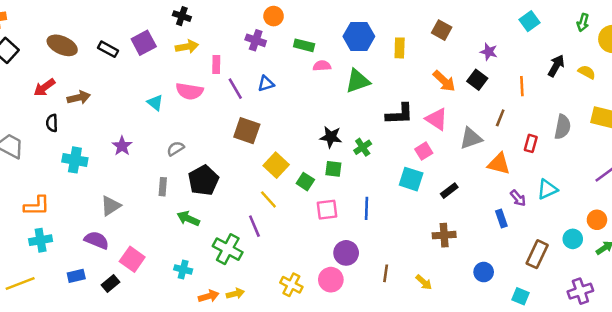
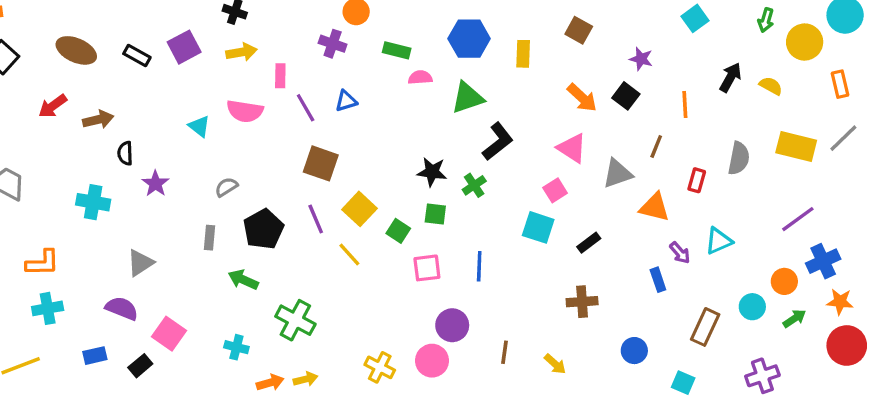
black L-shape: (400, 114) -> (498, 141), moved, turned -36
black semicircle: (52, 123) -> (125, 153), moved
purple line: (254, 226) -> (316, 219), moved

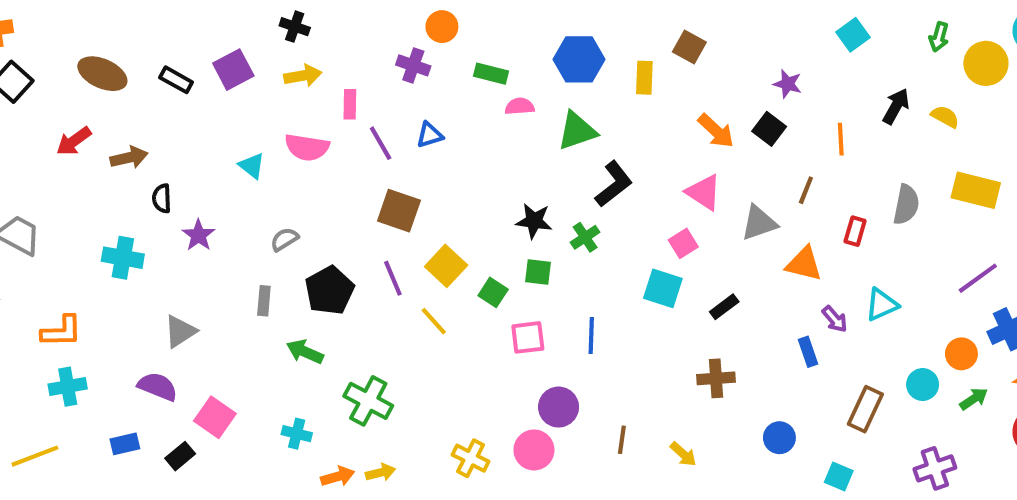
brown square: (579, 30) -> (689, 47), moved

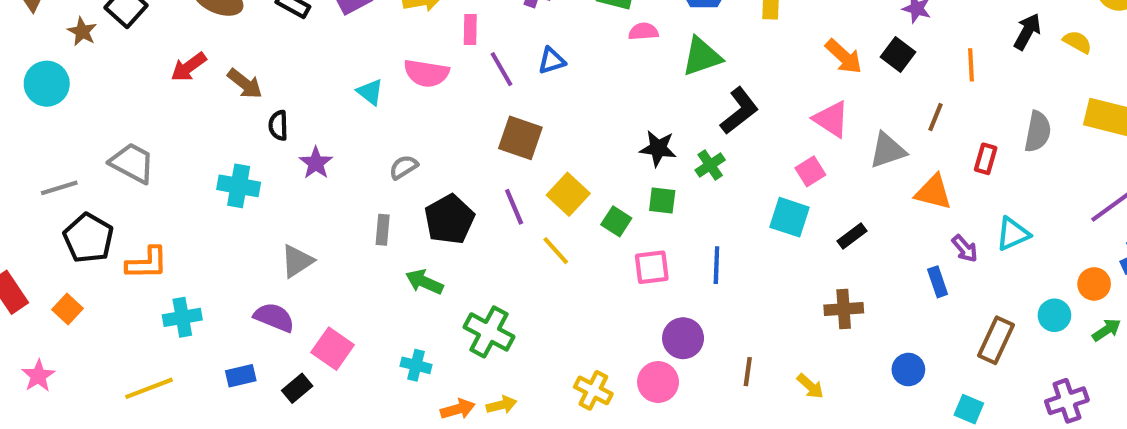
brown arrow: (129, 157) -> (245, 84), turned 51
orange L-shape: (61, 331) -> (147, 263), moved

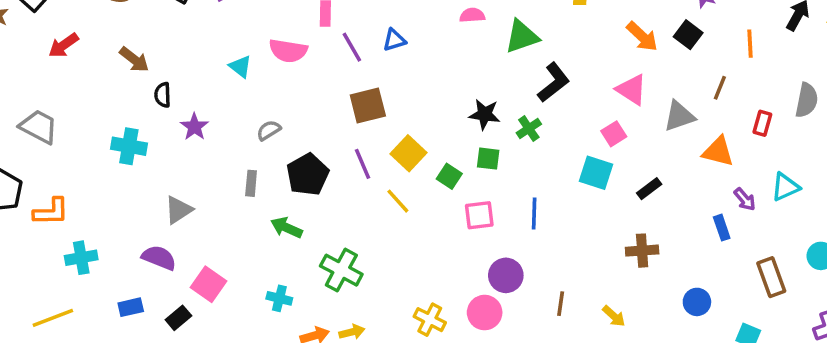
red arrow: (189, 67) -> (63, 45), moved
brown square: (520, 138) -> (368, 106), turned -33
brown rectangle: (996, 340) -> (771, 277), turned -45

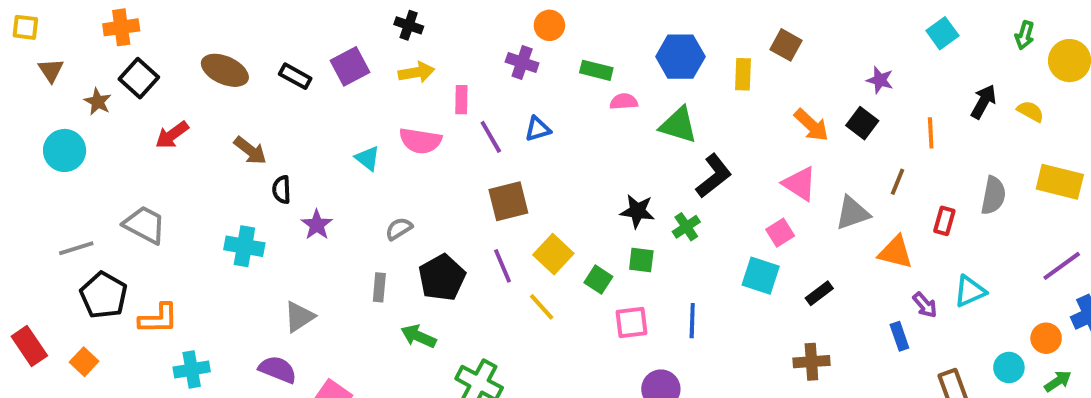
green triangle: (522, 36) -> (678, 125), turned 36

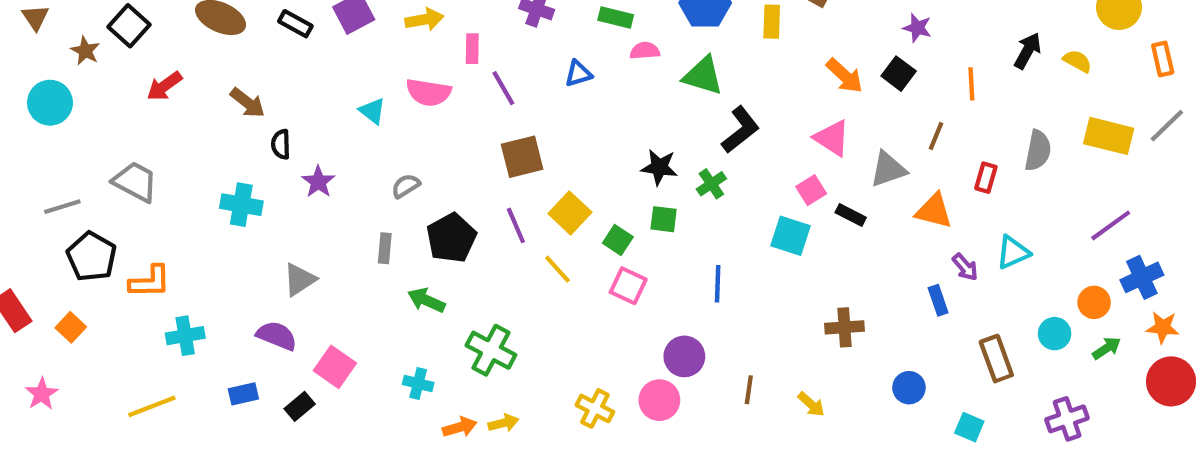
blue triangle: (538, 129) -> (578, 74), moved
black rectangle: (819, 293) -> (851, 215), moved, turned 64
pink square: (632, 323) -> (628, 286), moved, turned 32

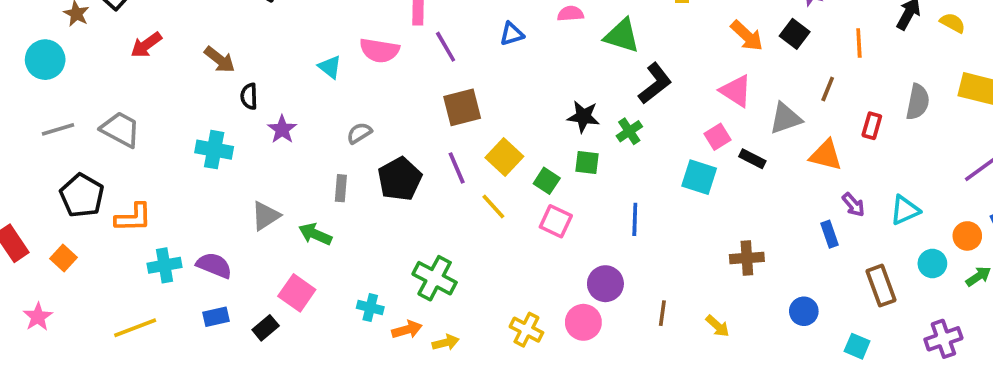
gray line: (62, 207) -> (58, 129), moved
cyan triangle: (1013, 252) -> (905, 210), moved
green arrow: (426, 300) -> (315, 234), moved
purple semicircle: (277, 336) -> (214, 265), moved
orange arrow: (460, 427) -> (407, 330), moved

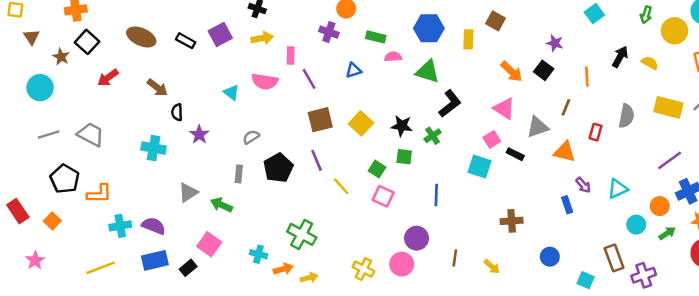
yellow square: (504, 157) -> (361, 123), moved
brown rectangle: (881, 286) -> (614, 258), moved
blue rectangle: (216, 317) -> (155, 260), size x1.5

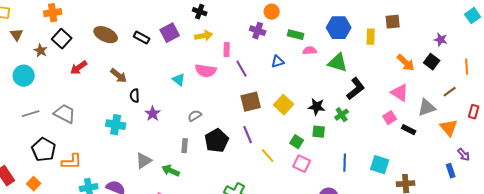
brown square: (496, 21) -> (393, 22), turned -35
brown line: (566, 107) -> (450, 92), turned 32
orange triangle: (565, 152) -> (449, 128), turned 36
cyan square: (479, 167) -> (380, 165), moved

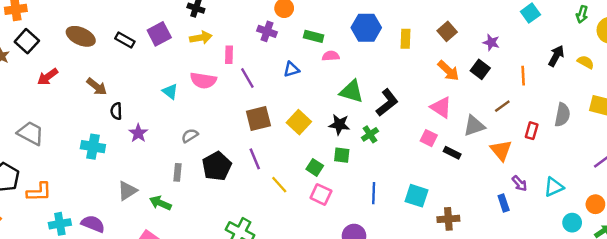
brown square: (393, 22) -> (447, 31), moved, turned -35
green triangle: (338, 63) -> (352, 91), moved
pink square: (390, 118) -> (429, 138), turned -32

